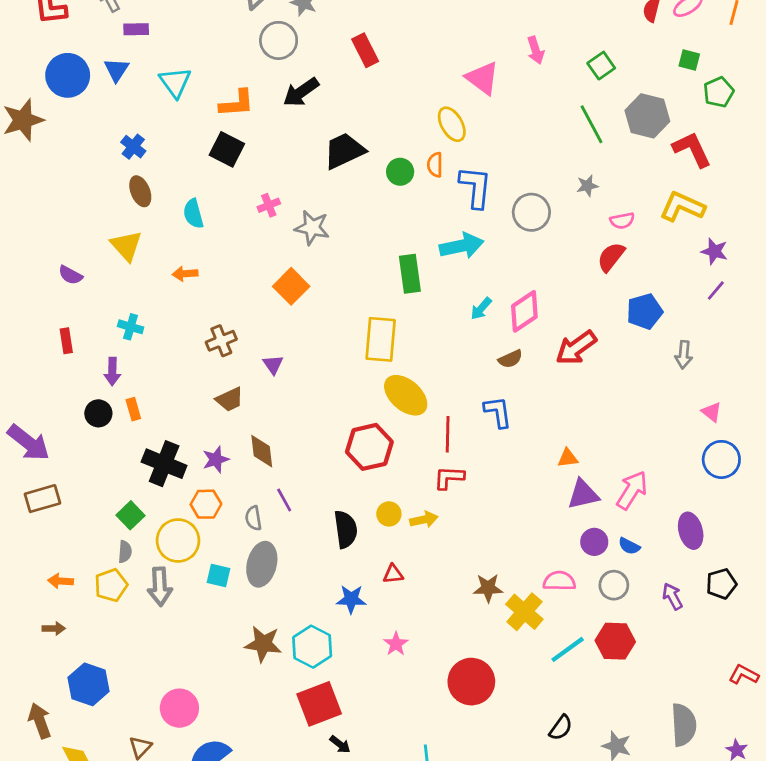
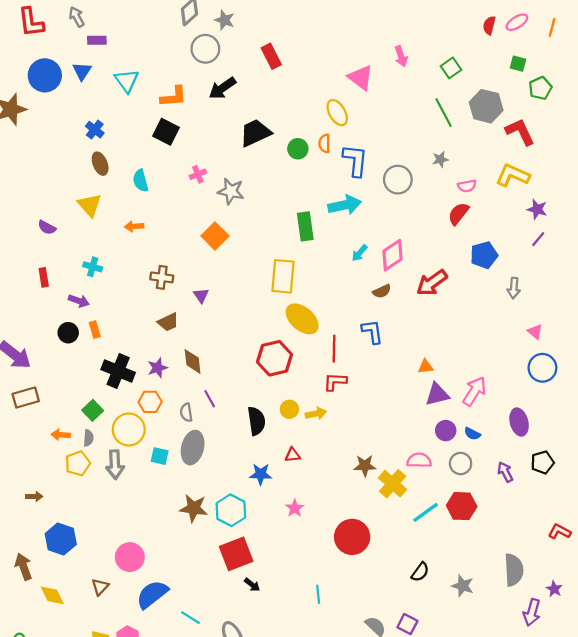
brown cross: (221, 341) -> (162, 277), turned 30
purple arrow: (112, 371) -> (79, 301), turned -72
orange arrow: (61, 581) -> (61, 435), moved

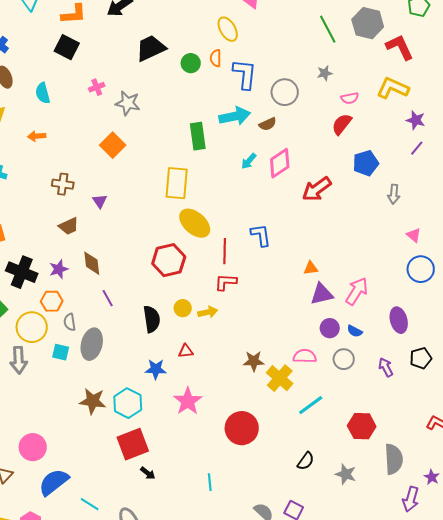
brown semicircle: (382, 291) -> (268, 124), moved
gray semicircle: (186, 412) -> (70, 322), moved
red hexagon: (462, 506) -> (362, 426), moved
pink star: (295, 508) -> (188, 401), size x1.6

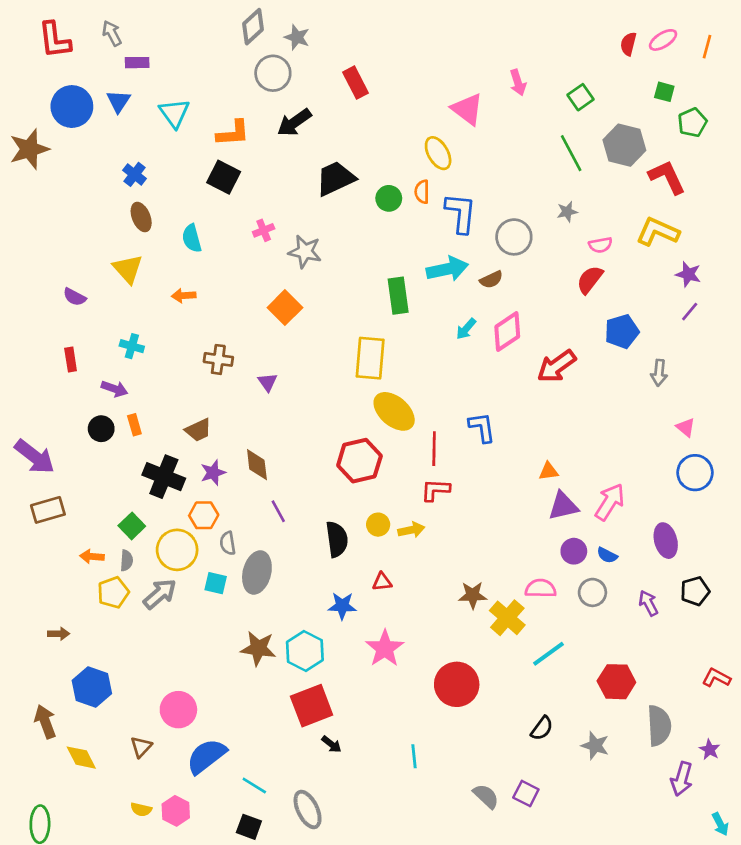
brown trapezoid: (69, 226) -> (198, 430), moved
gray arrow: (19, 360) -> (160, 594), turned -128

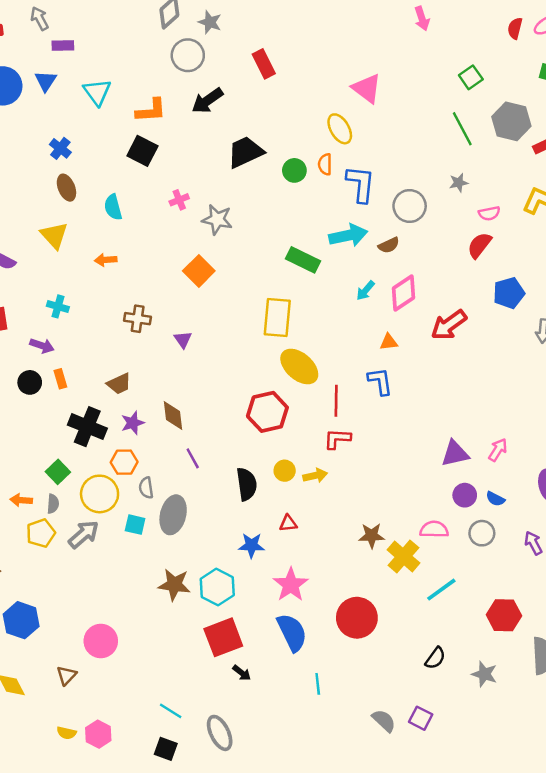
pink arrow: (518, 83) -> (422, 19), moved
green rectangle: (398, 296) -> (303, 260), turned -56
orange triangle: (549, 471) -> (389, 342), moved
pink arrow: (610, 502) -> (498, 450), size x0.7
blue semicircle: (206, 756) -> (292, 632), moved, turned 102

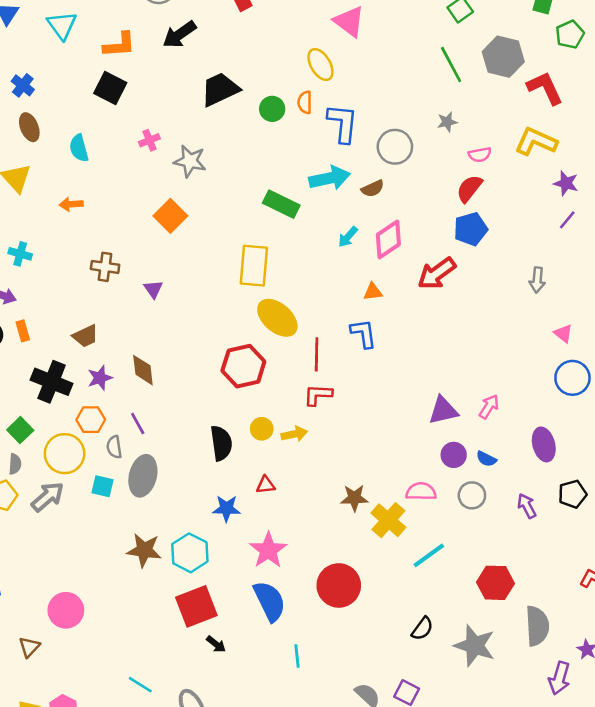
blue pentagon: (509, 293) -> (471, 229), moved
purple line: (193, 458) -> (138, 424), moved
gray star: (484, 674) -> (475, 646), size x1.5

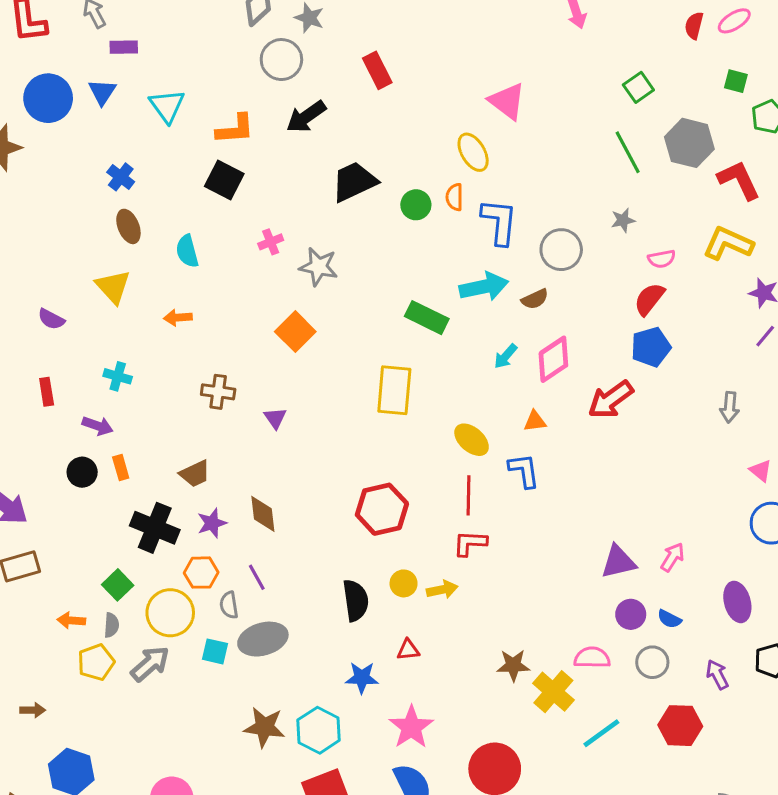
yellow ellipse: (277, 318) -> (472, 440), moved, size x0.7
gray ellipse: (143, 476) -> (263, 639), turned 60
red hexagon: (495, 583) -> (680, 726), moved

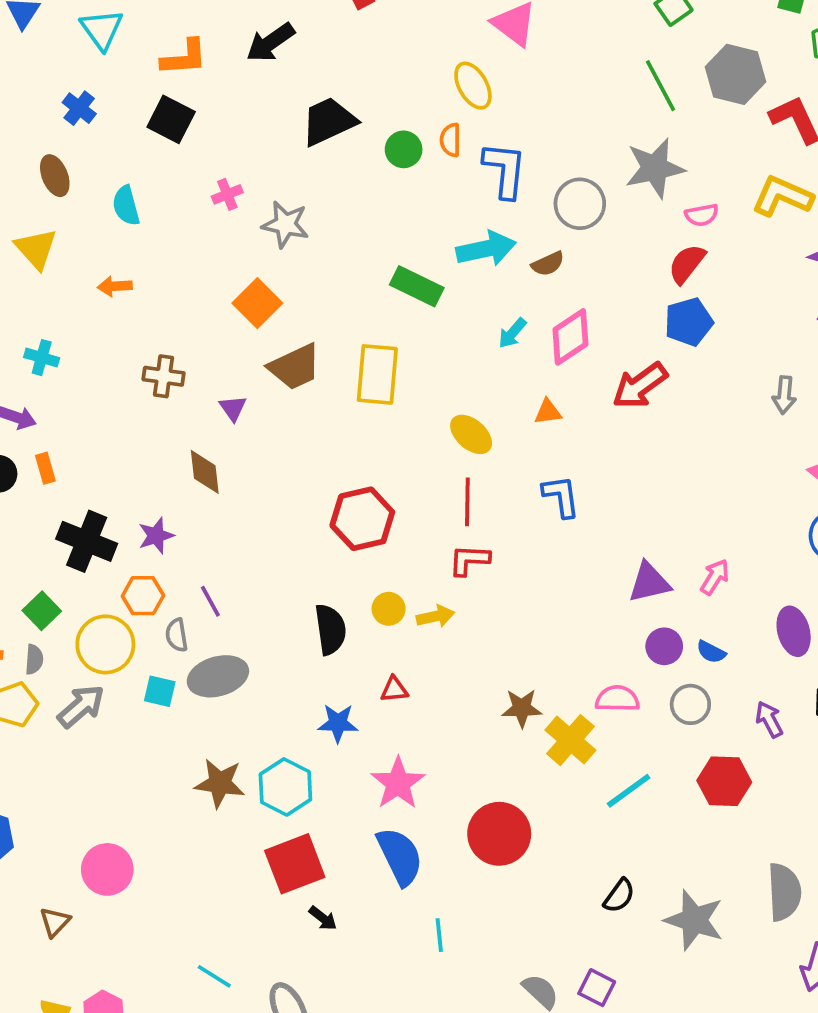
blue cross: (121, 177) -> (79, 108), moved
gray star: (623, 220) -> (655, 168), size x2.0
blue L-shape: (524, 471) -> (561, 496), moved
brown trapezoid: (195, 474) -> (295, 367), moved, size x1.4
brown diamond: (263, 514) -> (205, 472), moved

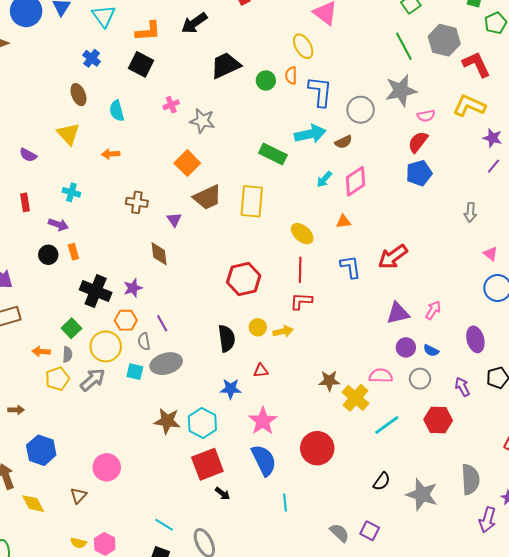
red arrow: (640, 386) -> (393, 257), moved

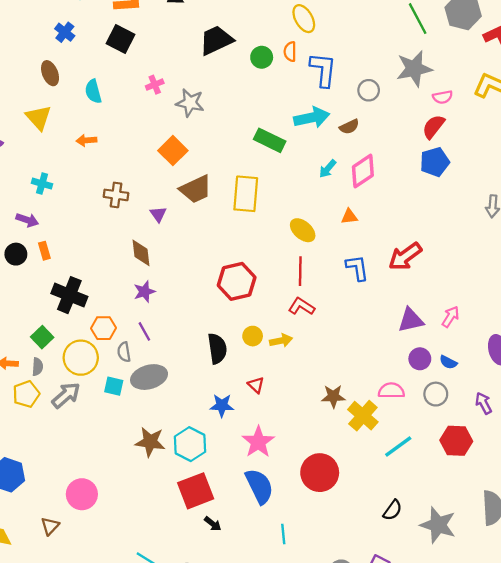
gray circle: (361, 110) -> (369, 90), size x0.7
purple star: (133, 288) -> (144, 292), moved
red L-shape: (301, 301) -> (301, 306), turned 30
red triangle: (261, 371) -> (256, 385), turned 49

